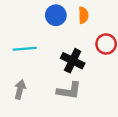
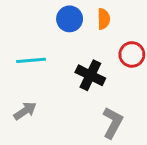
gray arrow: (20, 89) -> (25, 111), turned 42
gray L-shape: (69, 91) -> (113, 123), moved, turned -70

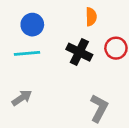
blue circle: (70, 19) -> (32, 25), moved
black cross: (90, 75) -> (79, 52), moved

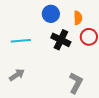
orange semicircle: (91, 17) -> (78, 18), moved
blue circle: (32, 25) -> (51, 14), moved

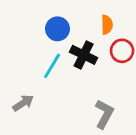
blue circle: (51, 14) -> (57, 29), moved
cyan line: (21, 41) -> (52, 66), moved, turned -54

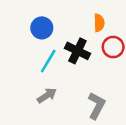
blue circle: (57, 29) -> (42, 28), moved
gray arrow: (23, 103) -> (47, 95), moved

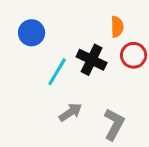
blue circle: (42, 28) -> (32, 33), moved
gray arrow: (47, 95) -> (71, 112), moved

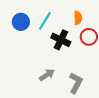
cyan line: (57, 72) -> (45, 21), moved

